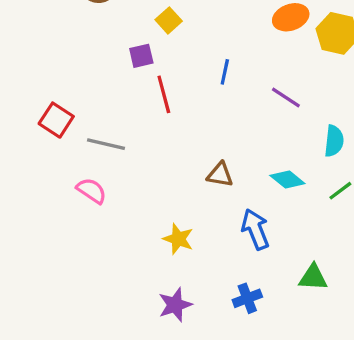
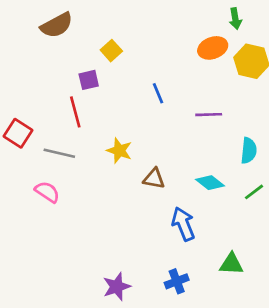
blue line: (225, 72) -> (158, 93), turned -35
red line: (164, 94) -> (75, 112), moved
purple line: (286, 98) -> (209, 115), turned -35
yellow star: (178, 239) -> (119, 151), moved

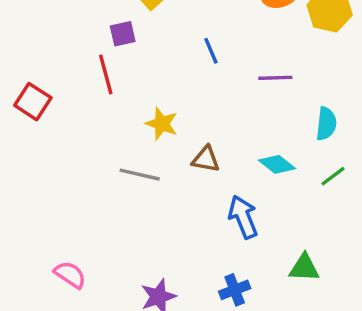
gray line: (59, 153) -> (140, 175), moved
pink semicircle: (47, 192) -> (70, 275), moved

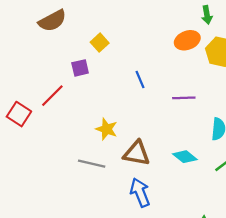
red line: (106, 74) -> (52, 96), moved, turned 60
brown triangle: (206, 159) -> (137, 153), size x1.4
blue arrow: (243, 217) -> (140, 192), moved

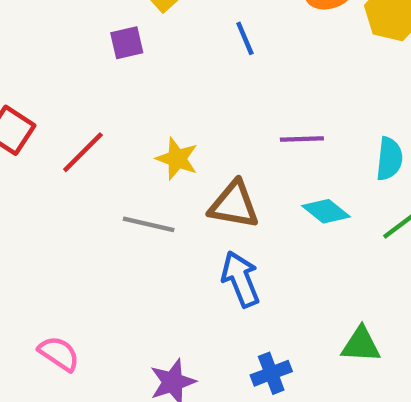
blue line: (140, 79) -> (245, 38), moved
red line: (52, 96) -> (83, 152), moved
purple line: (184, 98) -> (302, 139), moved

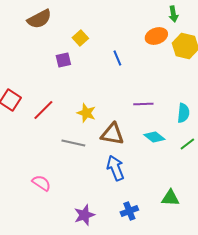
pink semicircle: (59, 354) -> (41, 183), moved

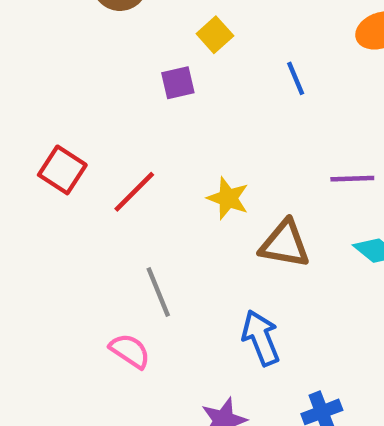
gray line: (73, 143) -> (158, 292), moved, turned 55
blue arrow: (115, 168) -> (261, 338), moved

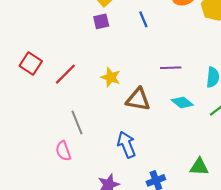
purple square: (178, 83) -> (101, 21), moved
pink semicircle: (130, 351) -> (63, 151), turned -144

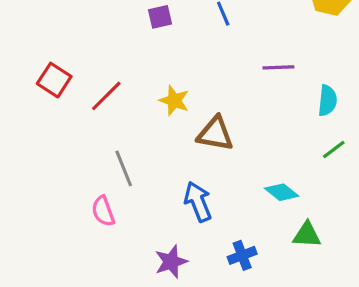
purple line: (171, 68) -> (278, 67), moved
cyan diamond: (182, 103) -> (282, 192), moved

